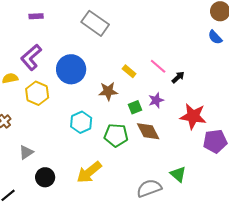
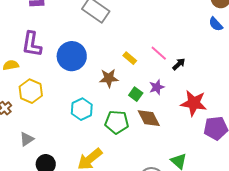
purple L-shape: (31, 57) -> (32, 44), turned -40
yellow hexagon: (37, 93) -> (31, 91), moved
green square: (135, 107) -> (136, 94), turned -32

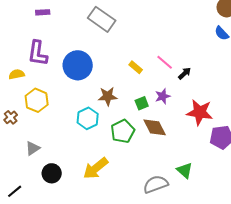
brown star: (109, 78) -> (108, 96), moved
green square: (136, 94) -> (142, 103), turned 32
green pentagon: (117, 122) -> (123, 131), turned -30

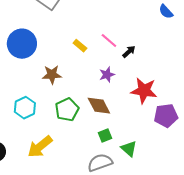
green square: (142, 103) -> (105, 136), moved
cyan hexagon: (88, 118) -> (25, 108), moved

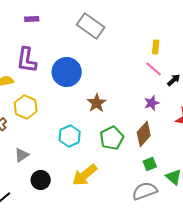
yellow rectangle: (80, 46) -> (156, 47), moved, turned 56
brown star: (52, 75) -> (97, 103), turned -30
brown diamond: (99, 106) -> (144, 134), turned 70

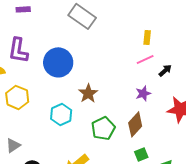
pink line: (154, 69) -> (145, 59), turned -66
cyan hexagon: (70, 136) -> (61, 114), moved

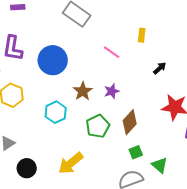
pink line: (145, 59) -> (112, 52), moved, turned 60
purple star: (143, 93) -> (112, 91), moved

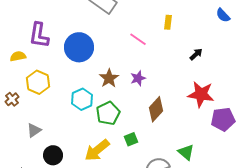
black arrow: (160, 68) -> (196, 54), moved
green pentagon: (98, 126) -> (108, 113), moved
green square: (136, 152) -> (131, 139), moved

